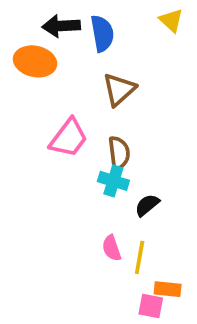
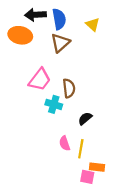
yellow triangle: (171, 20) -> (93, 24), moved
brown triangle: (119, 89) -> (60, 43), moved
cyan cross: (113, 181) -> (54, 104), moved

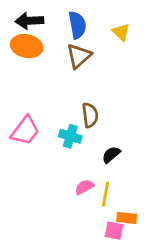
black arrow: (35, 15) -> (29, 21), moved
pink trapezoid: (40, 80) -> (25, 131), moved
pink semicircle: (65, 143) -> (84, 187), turned 80

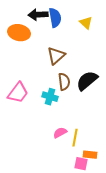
black arrow: (29, 21) -> (38, 15), moved
brown triangle: (79, 56) -> (56, 56), moved
black semicircle: (111, 155) -> (87, 81), moved, size x1.6

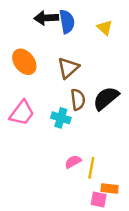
orange ellipse: (19, 33) -> (24, 62), moved, turned 40

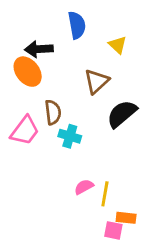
black arrow: (46, 18) -> (39, 49), moved
yellow triangle: (105, 28) -> (118, 45), moved
brown triangle: (68, 68) -> (96, 81), moved
brown semicircle: (78, 100) -> (53, 112), moved

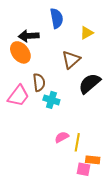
yellow triangle: (118, 45) -> (87, 33), turned 48

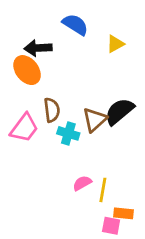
blue semicircle: (57, 18) -> (75, 25), turned -48
brown triangle: (71, 60) -> (95, 120), moved

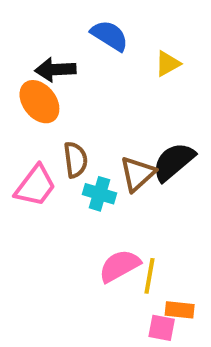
pink semicircle: (82, 183) -> (120, 266), size x1.5

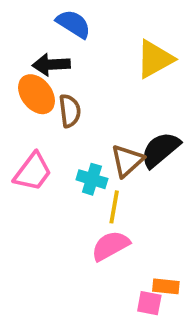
blue semicircle: (110, 36) -> (73, 24), moved
yellow triangle: (168, 64) -> (155, 59), size x1.6
brown semicircle: (75, 160) -> (70, 111), moved
yellow line: (150, 276) -> (114, 207), moved

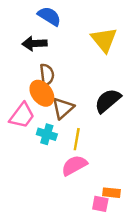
yellow triangle: (155, 59) -> (104, 40), turned -40
orange ellipse: (36, 94) -> (42, 93), moved
brown triangle: (127, 161) -> (63, 108), moved
cyan cross: (92, 179) -> (47, 134), moved

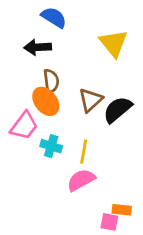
brown triangle: (63, 108) -> (90, 100), moved

